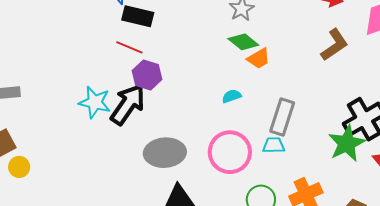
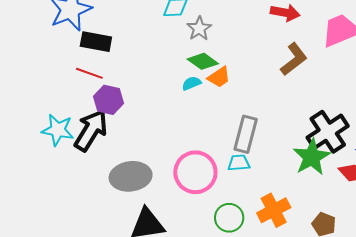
cyan semicircle: (232, 96) -> (191, 83), moved

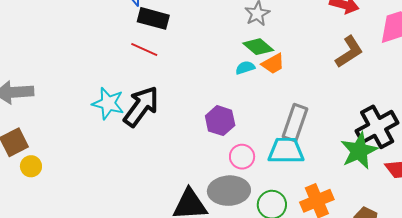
purple hexagon: (109, 100) -> (220, 121), moved
cyan trapezoid: (239, 163) -> (286, 151), size x1.6
pink circle: (195, 172) -> (242, 157), size x0.6
gray ellipse: (131, 176) -> (229, 191), moved

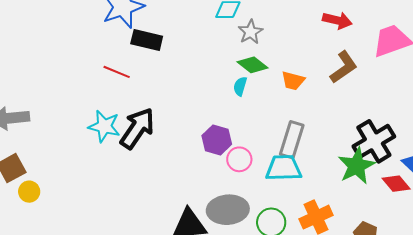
red line: (144, 49) -> (117, 72), moved
orange trapezoid: (273, 64) -> (293, 81), moved, turned 45
cyan semicircle: (245, 68) -> (240, 86), turned -54
pink circle: (242, 157) -> (239, 159), moved

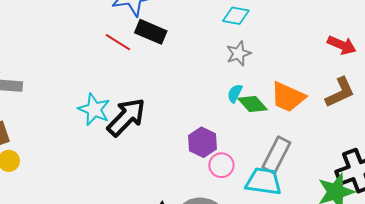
gray star: (251, 32) -> (239, 54), moved
green diamond: (253, 65) -> (252, 104), moved
red line: (117, 72) -> (118, 42), moved
orange trapezoid: (293, 81) -> (288, 97), size x1.5

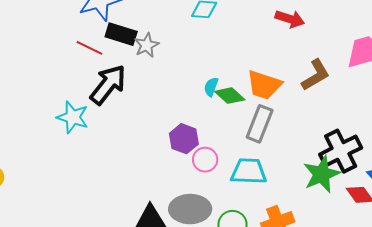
red arrow: (342, 45) -> (290, 19), moved
gray star: (239, 54) -> (147, 45), moved
black arrow: (126, 117) -> (108, 85), moved
gray rectangle: (276, 155) -> (260, 124), moved

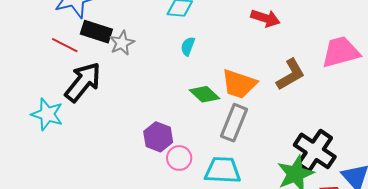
cyan semicircle: (211, 87) -> (188, 46), moved
black cross: (341, 151) -> (315, 151), turned -30

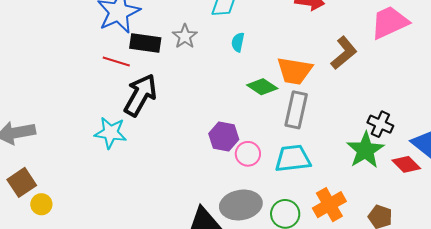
gray star: (122, 43) -> (185, 36), moved
black cross: (315, 151) -> (380, 124), size x0.6

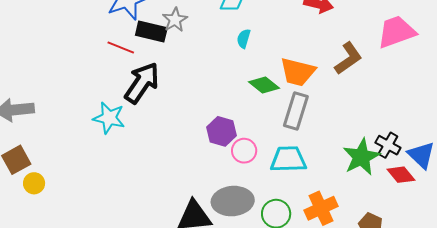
gray star: (185, 36) -> (175, 20), moved
black cross: (380, 124) -> (388, 145), moved

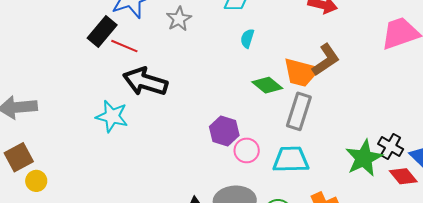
black rectangle: (151, 32) -> (102, 31), moved, turned -64
brown L-shape: (348, 58) -> (326, 60), moved
black arrow: (142, 83) -> (145, 82), turned -108

